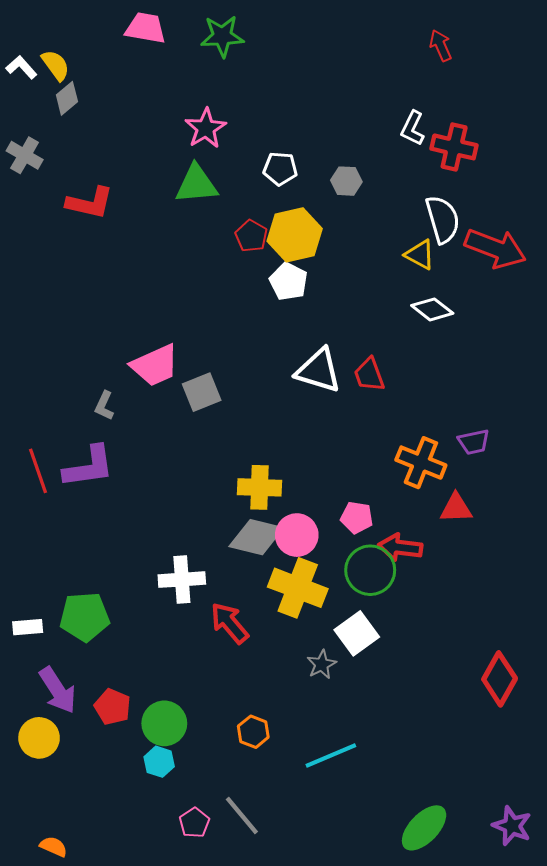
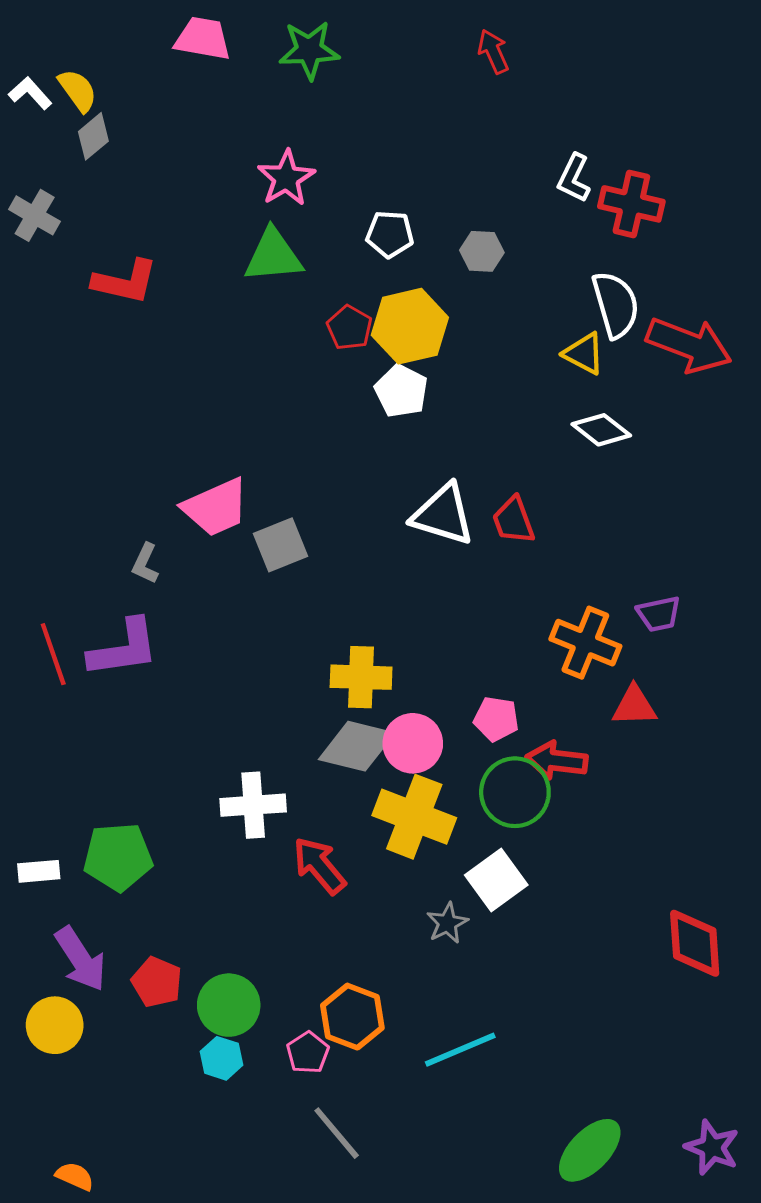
red arrow: (441, 46) -> (493, 51), moved
red diamond: (500, 679) -> (695, 943), turned -33
orange hexagon: (253, 732) -> (352, 1017), size x1.4
pink pentagon: (194, 823) -> (308, 1053), moved

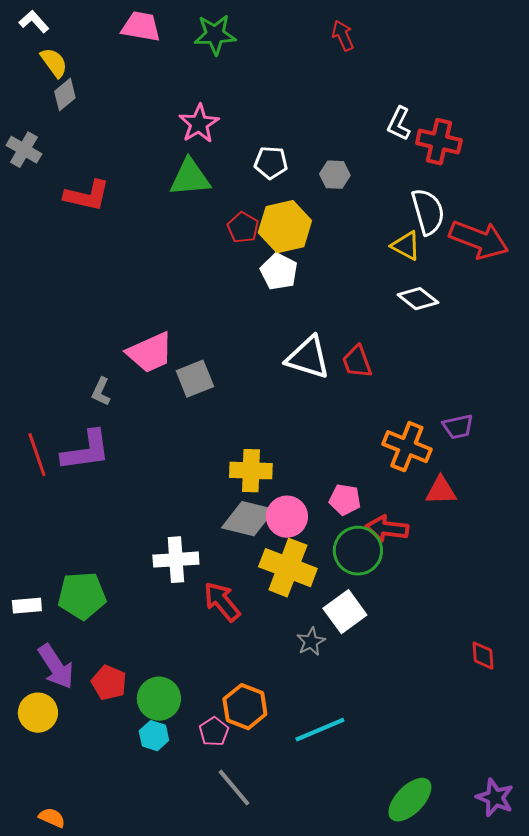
white L-shape: (30, 93) -> (34, 22), moved
red diamond: (695, 943) -> (483, 656), size x0.6

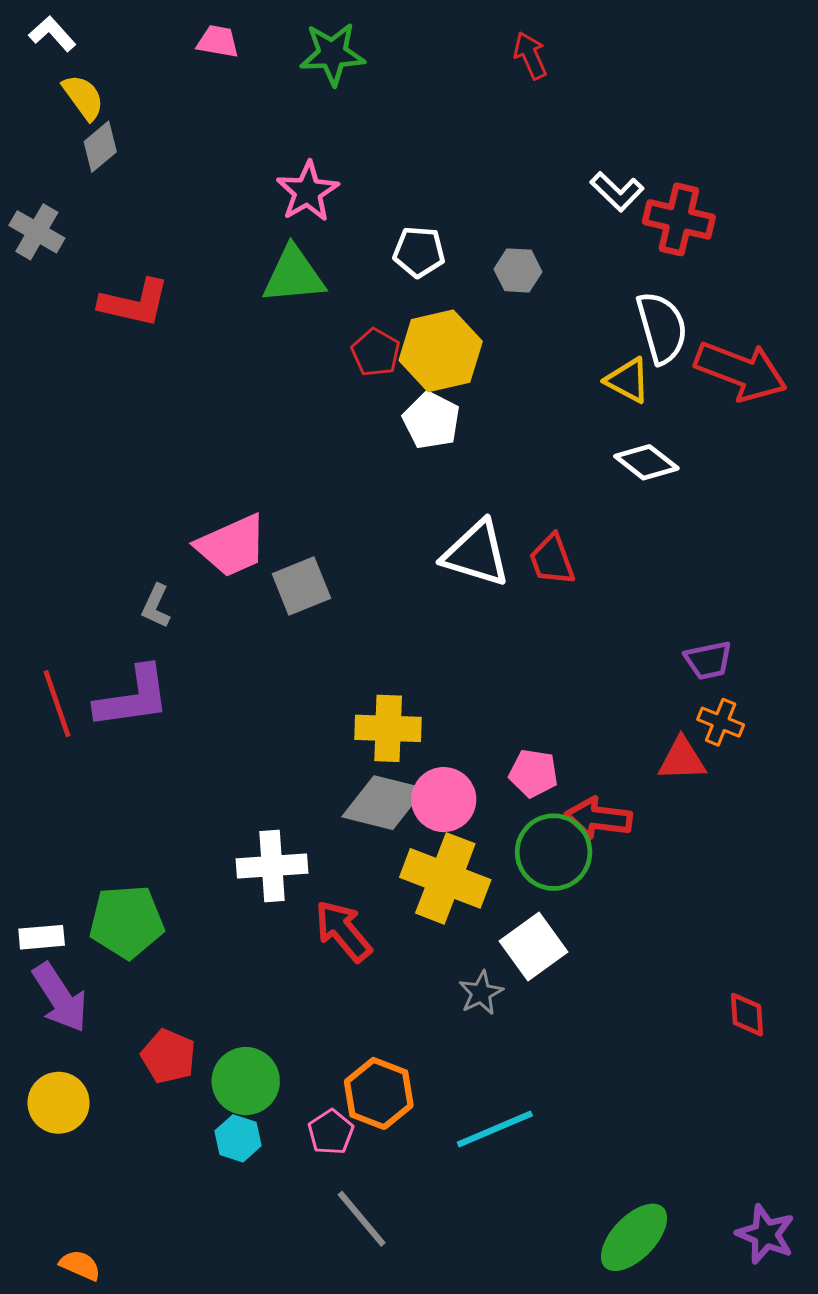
pink trapezoid: (141, 27) -> (218, 42), size x0.7
white L-shape: (399, 124) -> (617, 192), turned -72
orange cross: (407, 447) -> (721, 722), moved, size x0.6
purple arrow: (56, 667) -> (60, 998), moved

